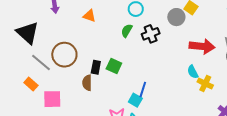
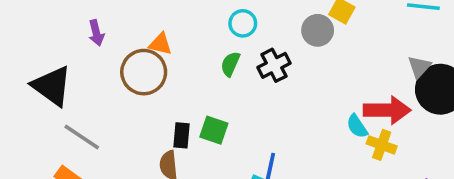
red arrow: (202, 46) -> (387, 110), moved
brown circle: (64, 55) -> (144, 72), moved

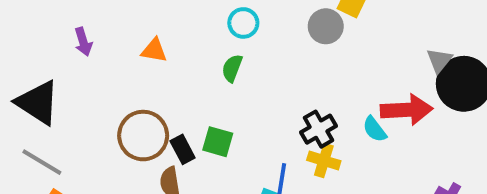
black cross: (274, 65) -> (319, 129), moved
brown circle: (144, 72) -> (143, 136), moved
black rectangle: (181, 135) -> (183, 149), turned -30
gray line: (82, 137) -> (42, 162), moved
yellow cross: (382, 145) -> (324, 161), moved

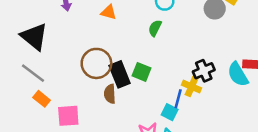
cyan semicircle: (375, 129) -> (238, 74), size x1.5
black rectangle: (183, 149) -> (120, 74), size x1.5
yellow cross: (324, 161) -> (192, 87), moved

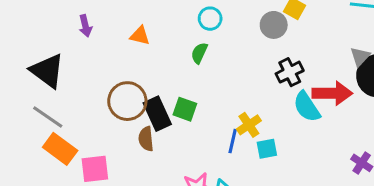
black cross: (204, 71) -> (290, 72), moved
yellow cross: (192, 87) -> (249, 125), turned 36
orange rectangle: (42, 99) -> (60, 149), size x1.5
cyan square: (170, 112) -> (267, 149), moved, turned -35

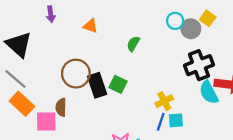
cyan circle: (210, 19) -> (175, 21), moved
black cross: (290, 72) -> (199, 65), size x1.4
brown semicircle: (146, 139) -> (61, 107), moved
blue line: (233, 141) -> (161, 122), moved

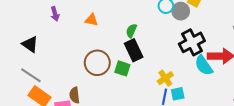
black triangle: (19, 45) -> (30, 44), size x0.7
brown circle: (76, 74) -> (97, 63), moved
black rectangle: (97, 85) -> (134, 50), moved

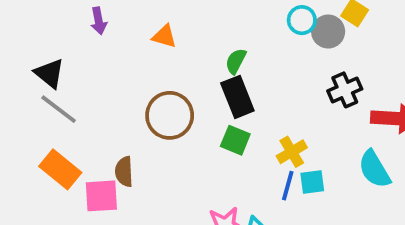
black cross: (192, 42) -> (345, 90), size x0.7
cyan semicircle: (204, 65) -> (374, 169), moved
green square: (122, 68) -> (235, 140), moved
gray line: (31, 75) -> (59, 109), moved

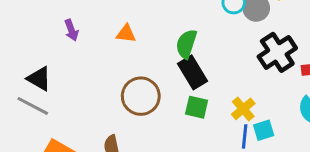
green semicircle: (236, 61) -> (186, 44), size x1.4
black cross: (345, 90) -> (277, 52), size x1.4
gray line: (59, 109) -> (33, 106), moved

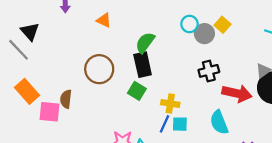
black cross: (277, 52) -> (209, 71), size x0.7
yellow cross: (243, 109) -> (170, 104), turned 30

